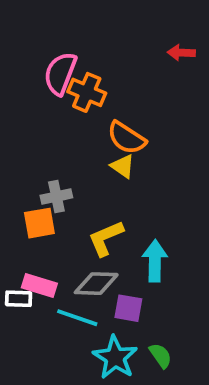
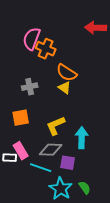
red arrow: (181, 53) -> (96, 28), size x1.5
gray cross: (56, 197) -> (30, 87), moved
pink rectangle: (39, 286) -> (21, 151), turned 42

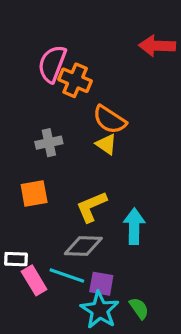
pink rectangle: (21, 151) -> (34, 280), moved
purple square: (68, 163) -> (101, 284), moved

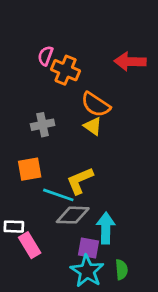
red arrow: (157, 46) -> (130, 62), moved
pink semicircle: (52, 64) -> (45, 56), size x0.6
cyan arrow: (134, 226) -> (106, 228), moved
cyan line: (67, 275) -> (58, 195), moved
green semicircle: (139, 308) -> (121, 270), turned 30

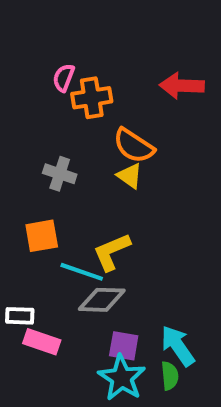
orange cross: (66, 70) -> (92, 98), turned -32
gray cross: (43, 125) -> (60, 174), turned 30
cyan arrow: (106, 228) -> (178, 346), moved, turned -36
pink rectangle: (30, 245) -> (42, 342), turned -40

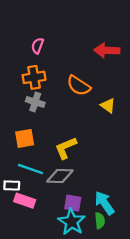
orange cross: (92, 98) -> (34, 77), moved
yellow triangle: (130, 176) -> (108, 106), moved
cyan line: (82, 272) -> (30, 169), moved

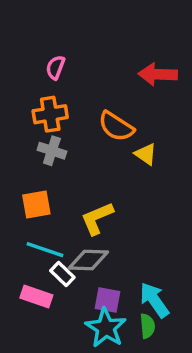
yellow triangle: (108, 106) -> (146, 154), moved
white rectangle: (12, 185) -> (62, 274), moved, turned 42

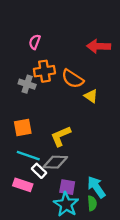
orange cross: (50, 114) -> (44, 71), moved
gray cross: (52, 151) -> (27, 84), moved

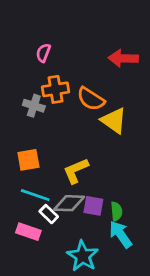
yellow triangle: (91, 96) -> (114, 121), size x1.5
purple square: (67, 187) -> (93, 206), moved
green semicircle: (92, 203) -> (116, 211), moved

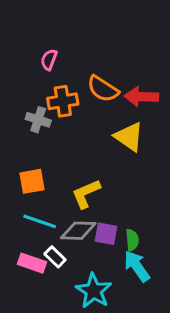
red arrow: (123, 58) -> (141, 97), moved
orange semicircle: (91, 99) -> (103, 89), moved
white rectangle: (49, 214) -> (55, 257), moved

